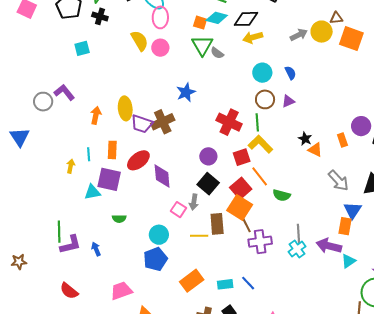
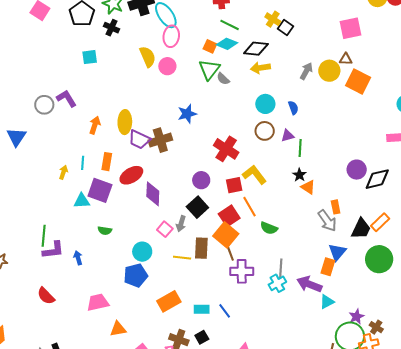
gray arrow: (299, 35) -> (306, 71), turned -42
green line: (257, 122) -> (300, 148), moved
orange rectangle: (342, 140) -> (336, 207), moved

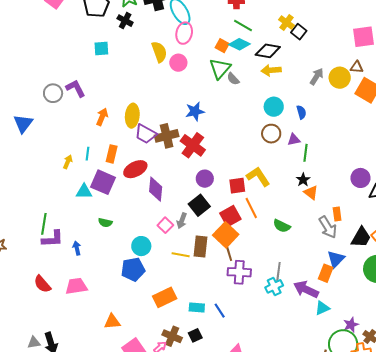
red cross: (226, 149) -> (193, 145), moved
green semicircle: (269, 228) -> (282, 226), moved
pink trapezoid: (98, 302) -> (76, 286), moved

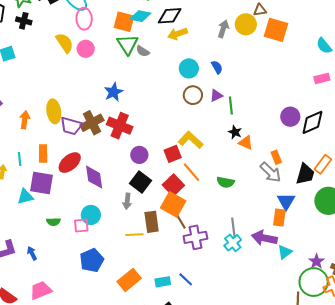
orange square: (222, 46) -> (124, 22), size x1.5
pink square: (165, 225) -> (81, 226), moved, turned -35
cyan circle: (141, 246) -> (91, 215), moved

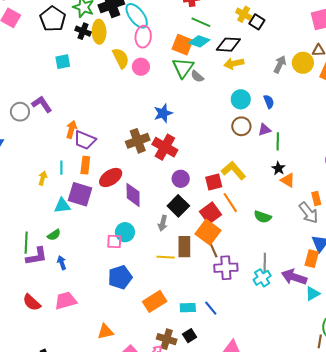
yellow ellipse: (54, 111) -> (99, 32), moved
purple trapezoid: (71, 126) -> (85, 140), moved
green semicircle: (53, 222) -> (54, 235), moved, turned -40

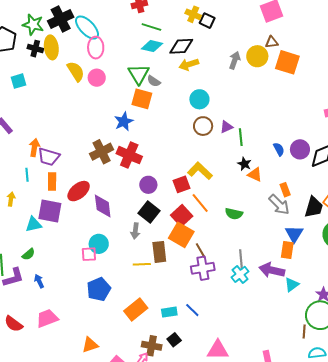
orange square: (182, 45) -> (142, 99), moved
blue semicircle: (269, 102) -> (279, 149), moved
cyan line: (61, 168) -> (27, 175), moved
brown line: (213, 250) -> (200, 250), moved

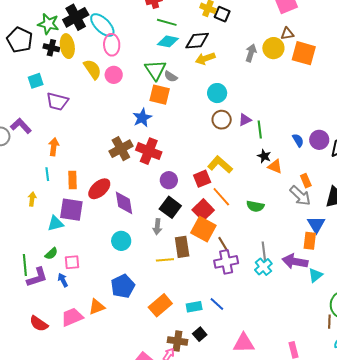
purple trapezoid: (49, 157) -> (57, 102), moved
pink square: (89, 254) -> (72, 262), moved
orange triangle: (90, 345) -> (97, 307), moved

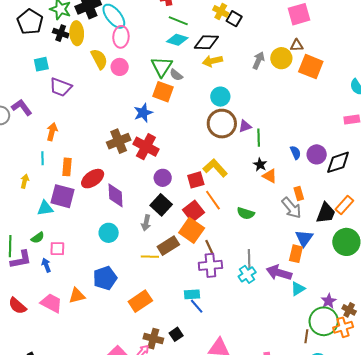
brown circle: (222, 120) -> (222, 124), size x1.5
brown rectangle: (182, 247) -> (168, 246), turned 60
cyan rectangle: (194, 307) -> (192, 294), moved
pink trapezoid: (72, 317) -> (51, 303), turned 45

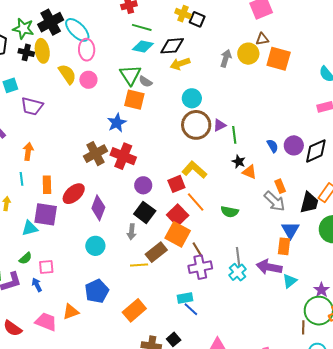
purple diamond: (116, 195) -> (98, 208), turned 30

